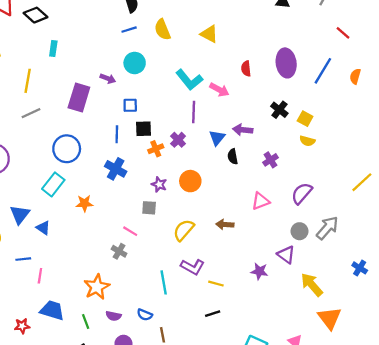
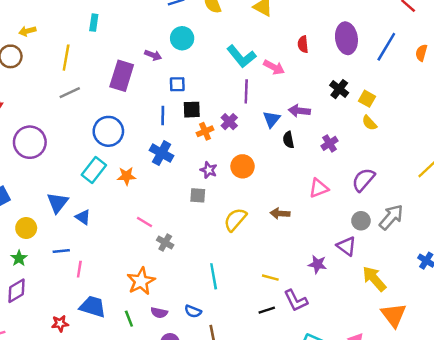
yellow semicircle: (307, 141) -> (369, 123), turned 32
orange star: (84, 203) -> (126, 176), moved
pink line: (130, 231) -> (145, 222), moved
purple L-shape: (193, 267) -> (296, 301), moved, turned 35

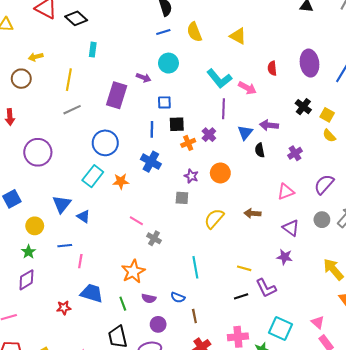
purple triangle: (346, 246) -> (291, 228), moved

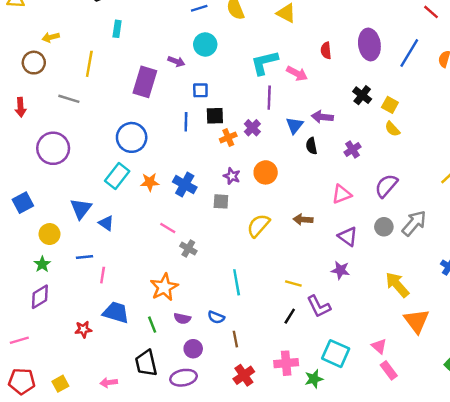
cyan L-shape: (219, 79) -> (264, 63), turned 115
gray line: (72, 110) -> (69, 99), moved, turned 42
blue cross: (151, 162) -> (185, 185), moved
black line: (241, 296) -> (290, 316), turned -40

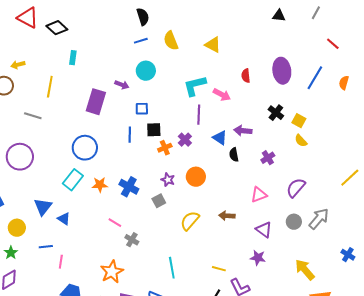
blue triangle: (295, 125) -> (220, 138), turned -35
gray square: (221, 201) -> (159, 201), turned -32

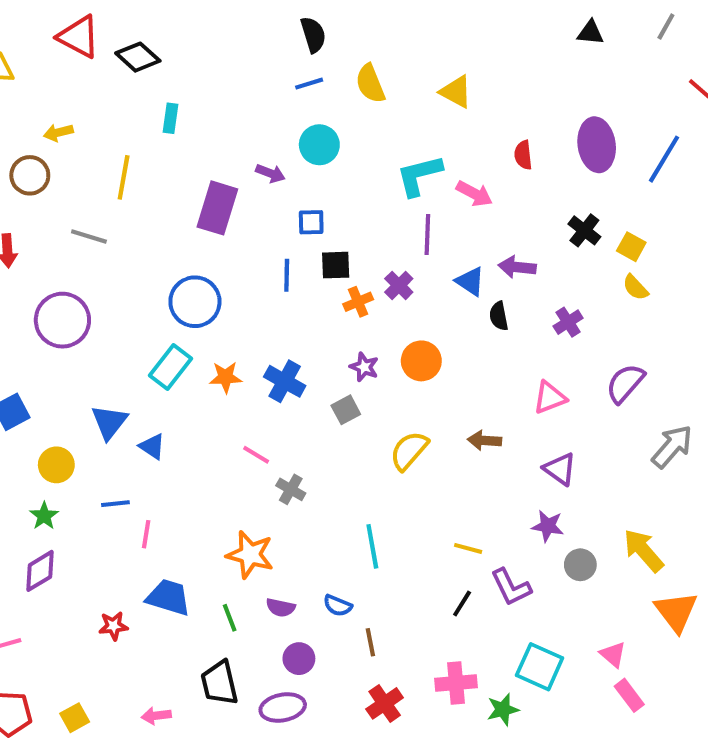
gray circle: (294, 222) -> (580, 565), moved
orange star: (112, 272) -> (250, 555), turned -30

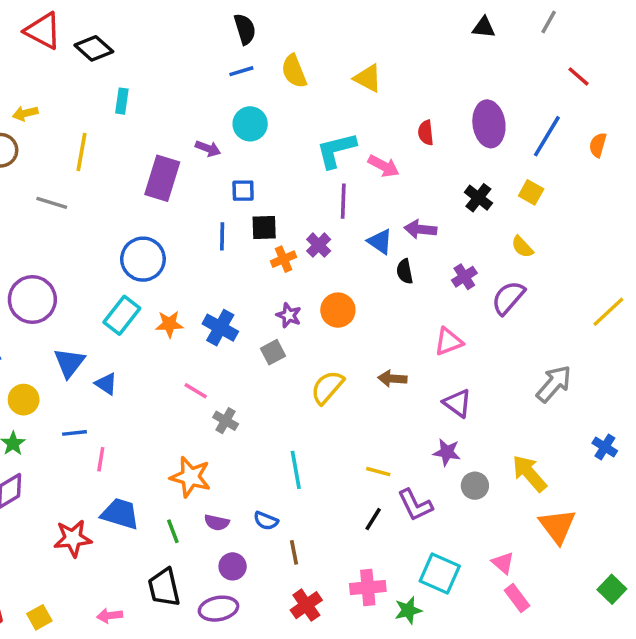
yellow square: (631, 247) -> (531, 192), moved
purple circle: (62, 320) -> (32, 299), moved
purple semicircle: (625, 383) -> (508, 298), moved
red star: (113, 626) -> (73, 538), size x1.5

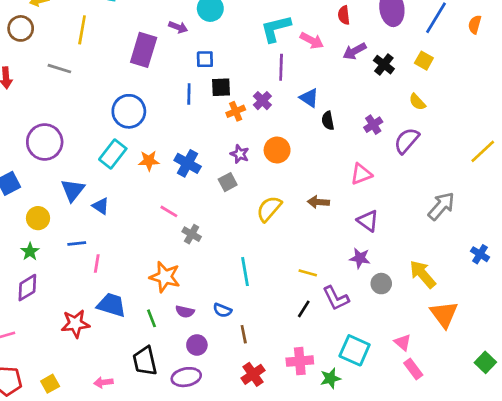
purple arrow: (420, 229) -> (355, 51), moved, turned -35

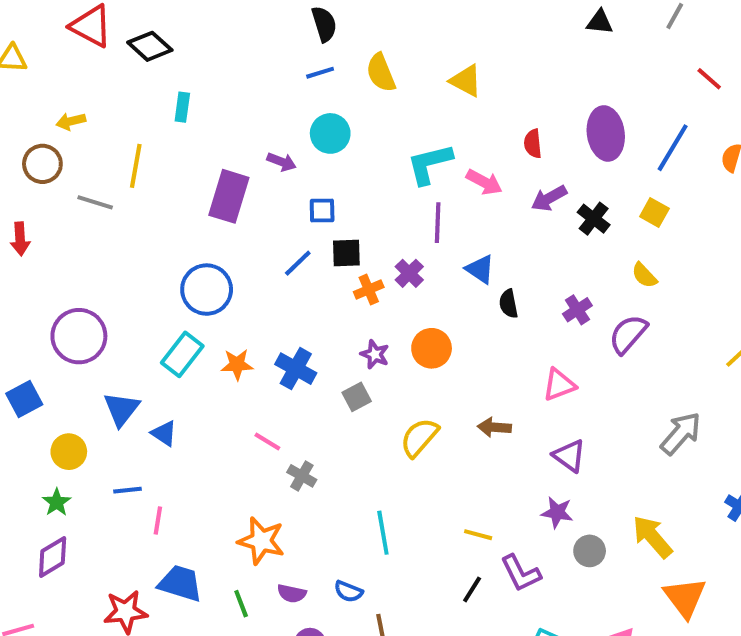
gray line: (59, 69) -> (95, 202), moved
blue line: (189, 94) -> (298, 263), turned 45

